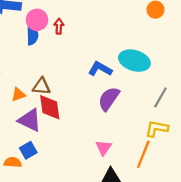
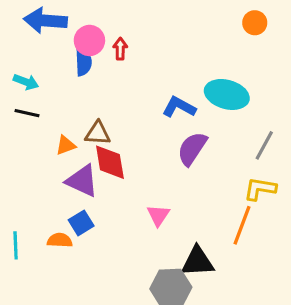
pink triangle: (104, 148) -> (158, 215), moved

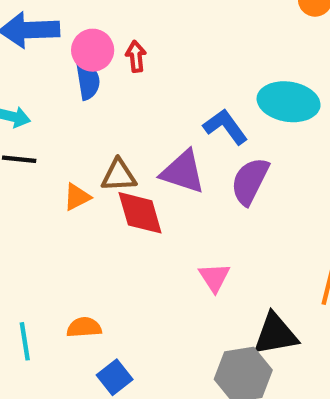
blue L-shape: (179, 107) -> (226, 127), turned 32
purple triangle: (82, 181) -> (183, 172), moved
blue square: (81, 223) -> (115, 377), moved

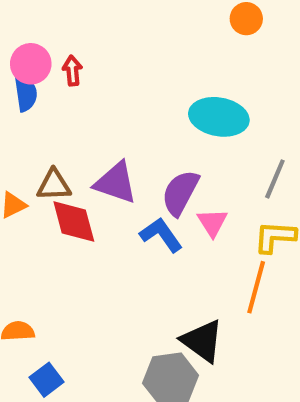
blue L-shape: (226, 127) -> (161, 235), moved
pink triangle: (214, 277) -> (212, 223), moved
black triangle: (275, 334) -> (202, 341), turned 45

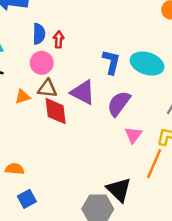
pink circle: (31, 64) -> (42, 63), moved
red arrow: (72, 71) -> (59, 40), moved
pink triangle: (212, 223) -> (133, 135), moved
blue L-shape: (161, 235) -> (111, 62), moved, turned 40

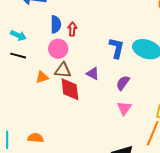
purple triangle: (83, 92) -> (93, 74), size x0.6
purple semicircle: (119, 104) -> (123, 83), size x0.7
pink triangle: (133, 135) -> (124, 108), moved

